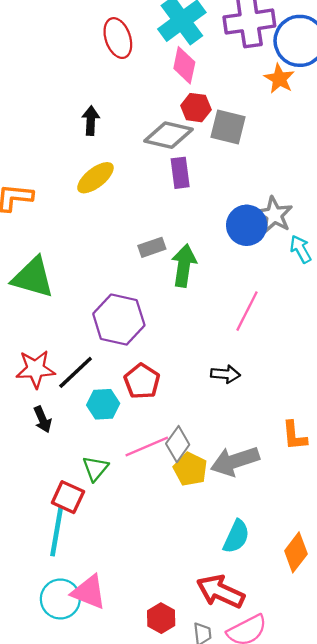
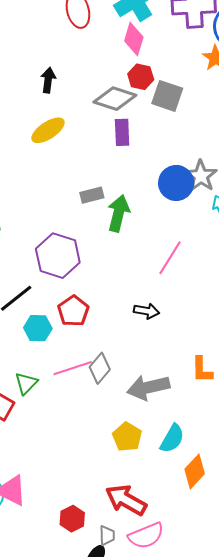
yellow pentagon: (190, 469) -> (127, 437), moved
cyan semicircle: (236, 537) -> (172, 439), moved

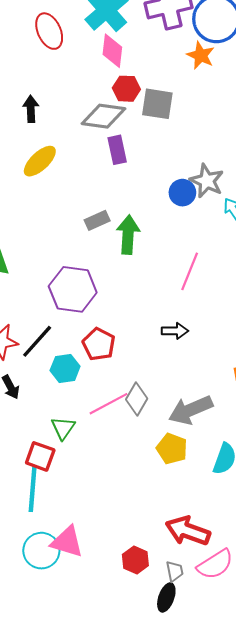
blue circle: (176, 183) -> (182, 193), size x0.7
yellow pentagon: (127, 437) -> (172, 449), moved

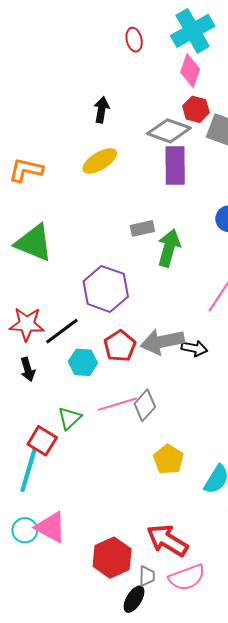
red ellipse: (49, 31) -> (134, 40), size x0.7
purple rectangle: (117, 150) -> (175, 165), size x1.4
gray arrow: (191, 410) -> (162, 342), moved
cyan circle: (41, 551) -> (25, 530), size x0.7
red hexagon: (135, 560) -> (112, 558), size x1.5

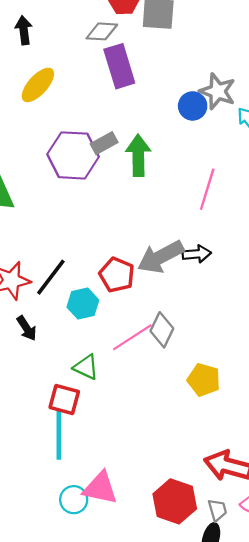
gray diamond: (169, 131) -> (102, 31), size x0.7
purple hexagon: (106, 289) -> (73, 155), moved
green triangle: (69, 418) -> (86, 367), turned -35

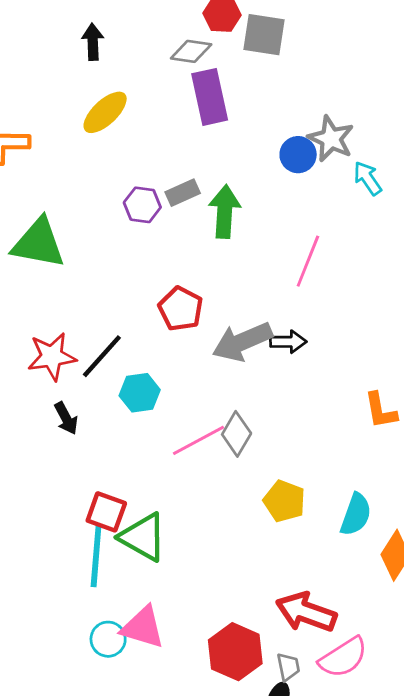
purple hexagon: (73, 155) -> (142, 205), size x0.6
red pentagon: (117, 275) -> (181, 309), moved
green triangle: (86, 367) -> (143, 537), moved, size x1.5

